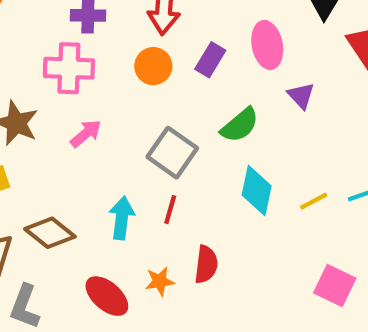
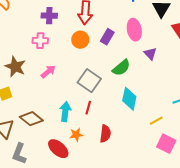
pink cross: (69, 68) -> (40, 41), size x0.7
yellow line: (314, 201) -> (156, 121), moved
orange star: (160, 281) -> (76, 135), moved

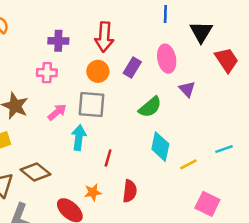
gray square: (89, 81) -> (92, 104), moved, turned -30
cyan arrow: (65, 112) -> (79, 138), moved
yellow line: (156, 121) -> (188, 164), moved

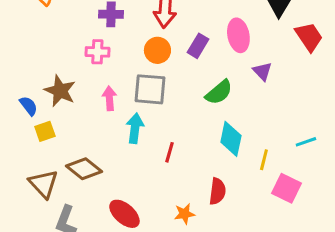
pink arrow: (57, 112) -> (109, 98), turned -54
yellow line: (188, 164) -> (264, 160), turned -48
red semicircle: (130, 191) -> (217, 191), moved
orange star: (93, 192) -> (184, 214), moved
pink square: (207, 204) -> (286, 188), moved

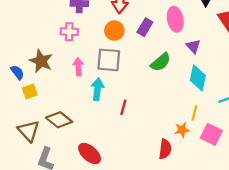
cyan diamond: (231, 139) -> (198, 78), moved
red semicircle: (217, 191) -> (165, 149), moved
orange star: (184, 214) -> (182, 130), moved

